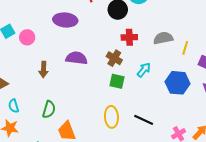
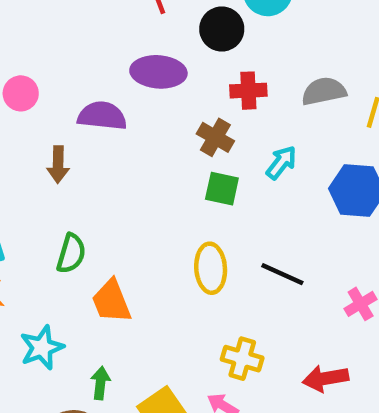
purple ellipse: (65, 20) -> (158, 72), moved
purple semicircle: (76, 58) -> (102, 116), moved

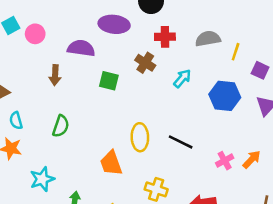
green square: (222, 189) -> (109, 81), moved
orange trapezoid: (111, 301) -> (111, 163), moved

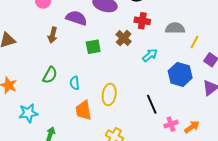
green square: (109, 81) -> (93, 47), turned -35
cyan semicircle: (16, 121) -> (75, 83), moved
black line: (181, 142) -> (152, 104), moved, turned 30

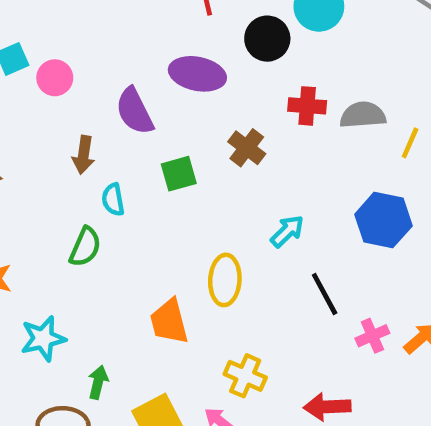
purple semicircle: (76, 18) -> (135, 111), turned -130
red cross: (142, 21) -> (307, 106), moved
cyan arrow: (150, 55) -> (287, 231), moved
cyan semicircle: (75, 83) -> (113, 200), moved

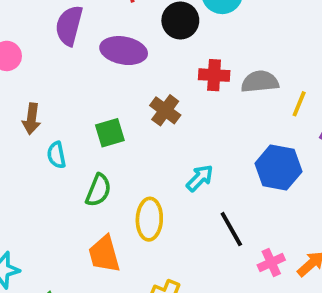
purple semicircle: (135, 111) -> (69, 26), moved, turned 42
green semicircle: (85, 247) -> (98, 190), moved

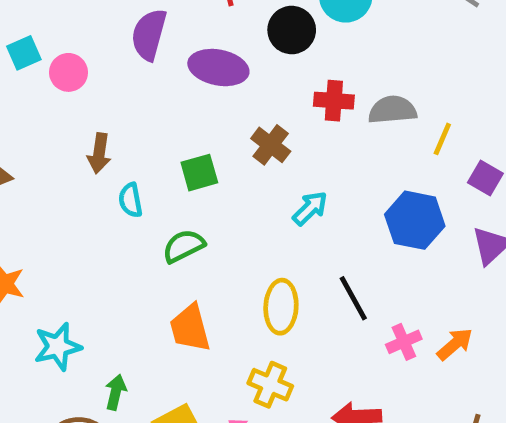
cyan arrow: (200, 178) -> (310, 208), moved
green semicircle: (98, 190) -> (184, 246), turned -140
yellow ellipse: (149, 219) -> (281, 307), moved

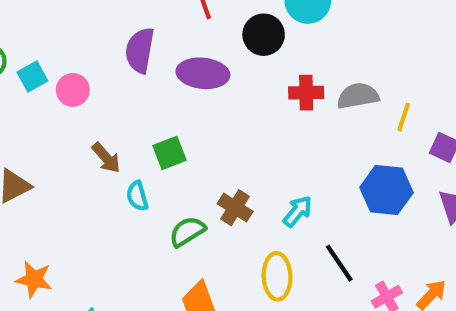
brown cross: (271, 145) -> (235, 208), moved
brown arrow: (99, 153) -> (106, 158), turned -44
green square: (199, 173) -> (170, 153), moved
cyan arrow: (310, 208) -> (298, 211), moved

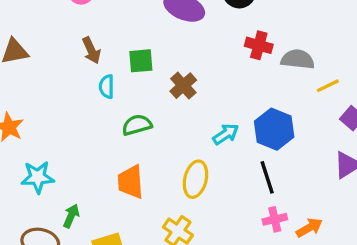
yellow line: (404, 117) -> (328, 86), turned 30
blue hexagon: (386, 190) -> (274, 129), moved
brown cross: (235, 208) -> (183, 86), moved
black line: (339, 263) -> (267, 177), moved

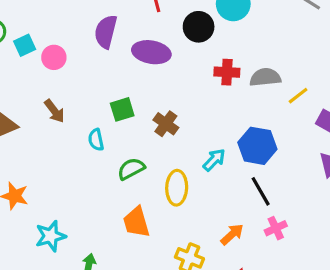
brown arrow: (91, 50) -> (54, 111), moved
yellow ellipse: (195, 179) -> (177, 188), moved
orange arrow: (309, 228) -> (232, 234), moved

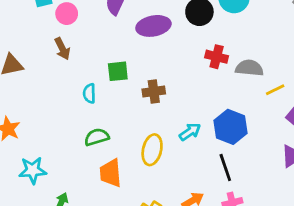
purple ellipse: (151, 52) -> (153, 26), turned -32
brown arrow: (54, 111) -> (62, 49), moved
brown cross: (166, 124) -> (154, 92), turned 35
green semicircle: (131, 169) -> (97, 137), moved

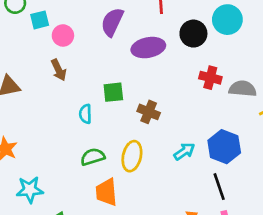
brown cross: (154, 92) -> (149, 112), turned 30
yellow ellipse: (152, 150) -> (132, 156), moved

